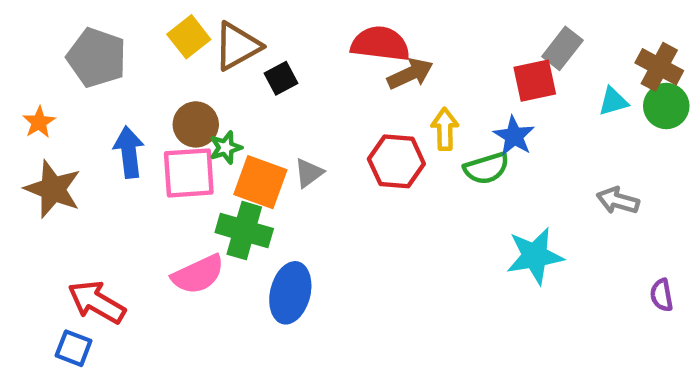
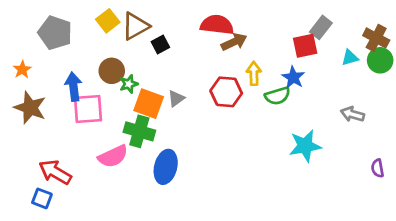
pink square: (189, 173) -> (88, 109), moved

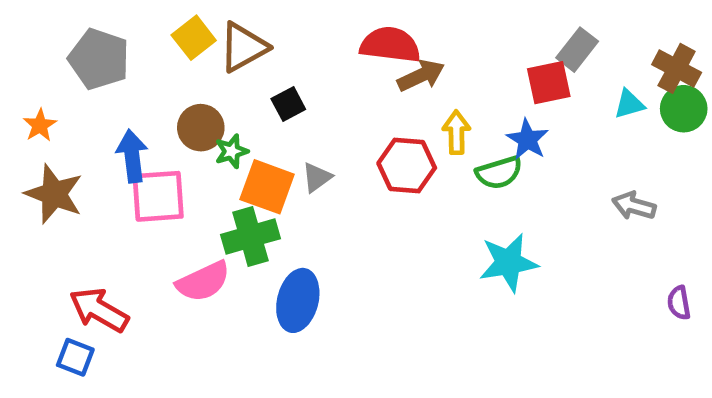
black square: (160, 45) -> (288, 104), moved
green cross: (139, 131) -> (250, 237), turned -32
cyan star: (305, 146) -> (508, 263), moved

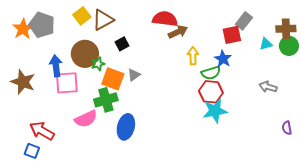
brown cross: (677, 68) -> (286, 29), turned -30
orange star: (40, 125) -> (23, 29), moved, size x1.5
brown circle: (201, 128) -> (85, 54), size x1.4
red hexagon: (407, 166) -> (211, 92), moved

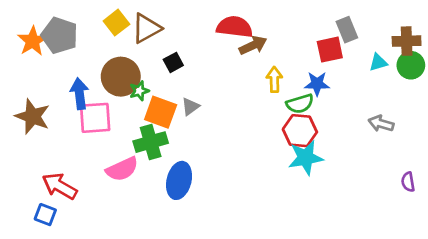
gray rectangle: (244, 21) -> (347, 30), turned -60
blue star: (223, 59) -> (317, 84), turned -30

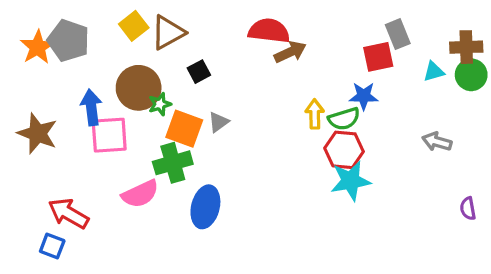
yellow arrow: (274, 79) -> (315, 114), moved

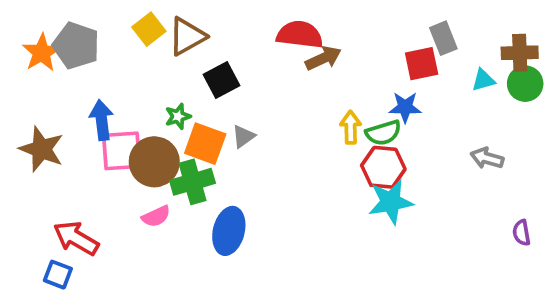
black square: (199, 72) -> (222, 80), size x1.4
brown circle: (139, 88) -> (154, 162), moved
pink semicircle: (140, 194) -> (156, 216), size x0.7

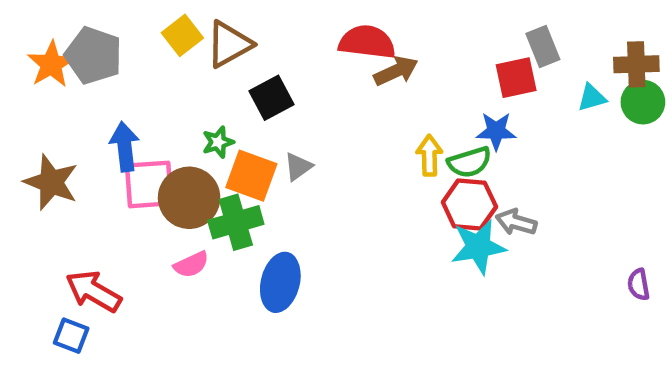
gray arrow: (487, 158) -> (516, 222), moved

